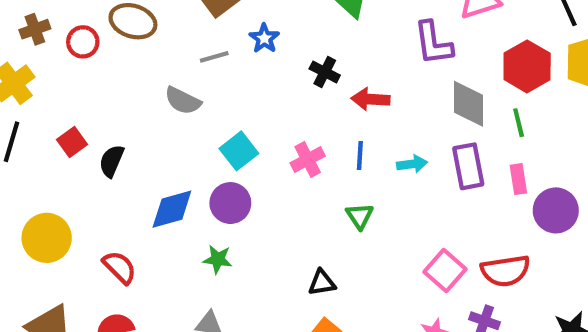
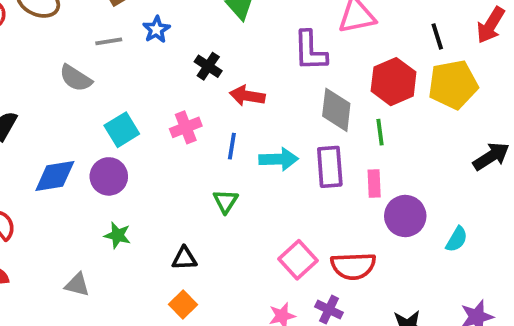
pink cross: (308, 159) -> (186, 127), moved
cyan arrow: (412, 164) -> (279, 159), size x1.4
green star: (218, 259) -> (118, 235), moved

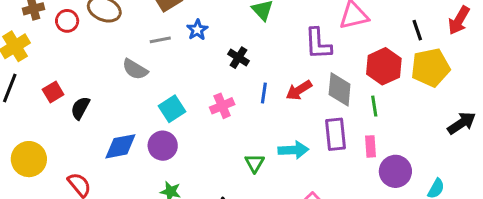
red arrow: (247, 96) -> (299, 90), moved, turned -40
blue line: (232, 146) -> (264, 93), moved
cyan arrow: (279, 159) -> (293, 150), moved

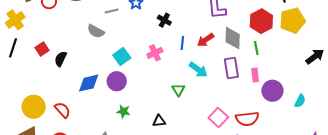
cyan arrow: (293, 150) -> (198, 70), moved, turned 42
yellow circle: (29, 159) -> (34, 107), moved

